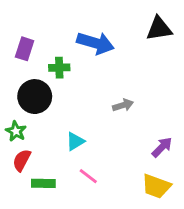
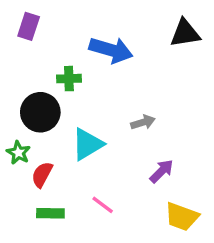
purple rectangle: (25, 49) -> (29, 26), moved
cyan triangle: (75, 141) -> (87, 144), moved, size x1.5
purple arrow: (162, 147) -> (162, 171), moved
red semicircle: (22, 160) -> (42, 175), moved

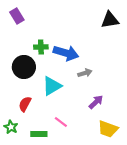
purple rectangle: (29, 26) -> (17, 16), turned -49
blue arrow: (111, 50) -> (66, 53), moved
green star: (18, 153) -> (11, 127), moved
green rectangle: (50, 213) -> (39, 134), moved

